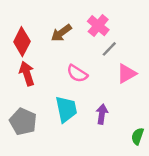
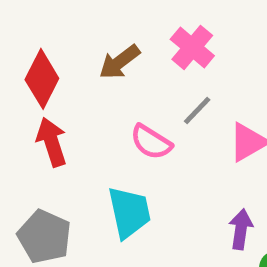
gray line: (109, 49) -> (197, 110), moved
purple arrow: (102, 114) -> (241, 229), moved

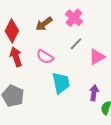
pink semicircle: (151, 142) -> (45, 57), moved
cyan trapezoid: (129, 212) -> (61, 83), moved

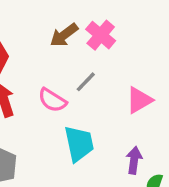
brown arrow: (44, 24) -> (64, 35), moved
gray line: (76, 44) -> (86, 82), moved

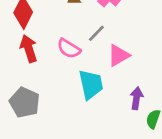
pink triangle: (139, 100) -> (119, 55), moved

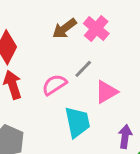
pink semicircle: (69, 49) -> (54, 85), turned 115

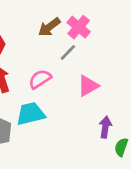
gray line: (83, 69) -> (68, 52), moved
cyan trapezoid: (77, 122) -> (31, 114), moved, turned -92

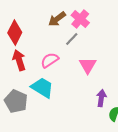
pink triangle: (88, 86) -> (88, 65), turned -30
cyan trapezoid: (31, 114) -> (42, 88), turned 45

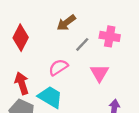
pink cross: (80, 19) -> (110, 36), moved, turned -30
red arrow: (19, 60) -> (22, 83), moved

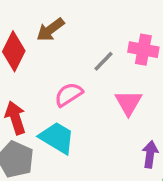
brown arrow: (66, 23) -> (50, 30), moved

